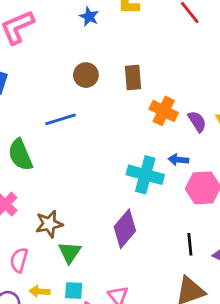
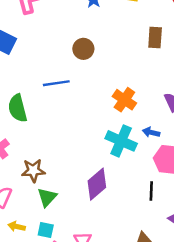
brown rectangle: (133, 77) -> (155, 38), moved
orange cross: (164, 111) -> (124, 100), moved
black line: (190, 244) -> (151, 191), moved

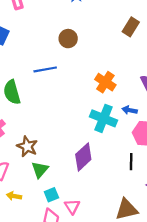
brown rectangle: (155, 38) -> (131, 27), turned 30
brown star: (33, 170) -> (27, 146), turned 30
cyan square: (46, 230) -> (51, 195), moved, turned -32

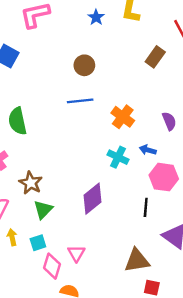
blue line: (45, 69) -> (80, 101), moved
cyan cross: (103, 118) -> (118, 157), size x0.7
cyan square: (51, 195) -> (38, 243), moved
yellow arrow: (14, 196) -> (12, 237), turned 64

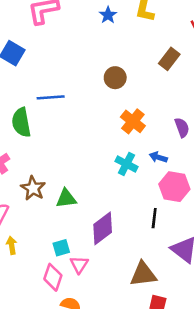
brown circle: (84, 65) -> (115, 78), moved
blue line: (80, 101) -> (51, 97), moved
purple diamond: (93, 199) -> (103, 228), moved
green triangle: (43, 210) -> (66, 198), moved, turned 36
cyan square: (38, 243) -> (61, 248), moved

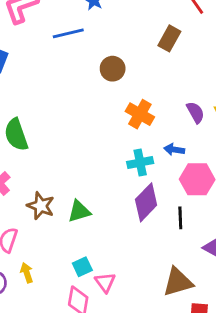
blue line: (51, 97) -> (68, 33), moved
cyan cross: (126, 164) -> (140, 163), turned -30
purple diamond: (103, 228) -> (146, 202), moved

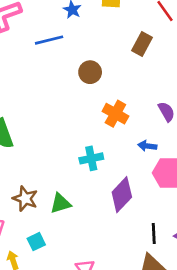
cyan cross: (140, 163) -> (91, 158), moved
black line: (180, 218) -> (154, 233), moved
cyan square: (82, 267) -> (36, 242), moved

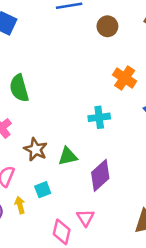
brown circle: (90, 72) -> (107, 26), moved
purple diamond: (122, 195) -> (100, 175), moved

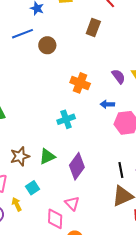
brown circle: (107, 26) -> (47, 45), moved
brown star: (36, 149) -> (20, 156), turned -30

